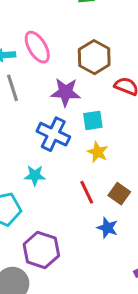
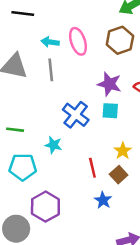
brown hexagon: (94, 57) -> (120, 40), moved
purple star: (66, 92) -> (109, 84), moved
yellow star: (98, 152) -> (123, 151), moved

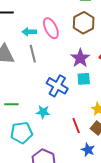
purple star: (109, 84) -> (80, 58), turned 30

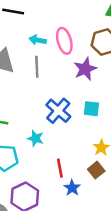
purple star: (80, 58) -> (85, 69), moved
red line: (76, 126) -> (60, 168), moved
blue star: (88, 150) -> (72, 188), moved

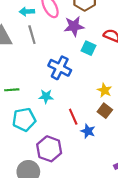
purple star: (85, 69) -> (74, 26), turned 30
cyan square: (91, 109) -> (89, 48), moved, turned 32

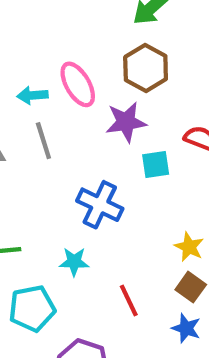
cyan square: (89, 48) -> (156, 164), turned -32
blue star: (88, 131) -> (186, 328), moved

